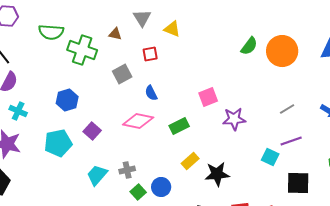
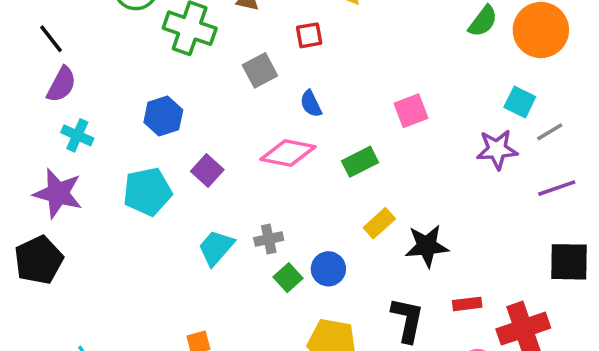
purple star: (234, 119) -> (497, 149), moved
cyan square: (270, 157) -> (520, 102), moved

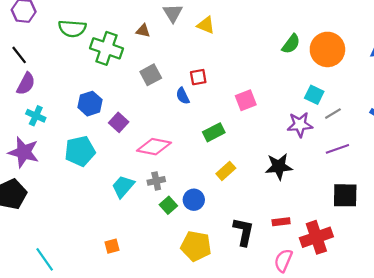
red square: (309, 35) -> (198, 77), moved
pink diamond: (288, 153) -> (154, 147), moved
purple square: (207, 170) -> (119, 122), moved
black star: (427, 246) -> (279, 167), moved

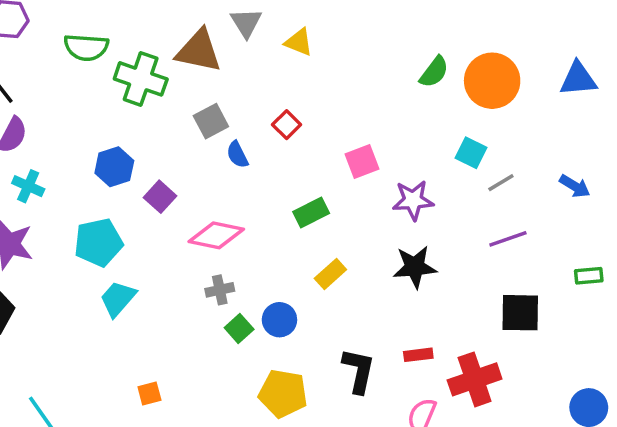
brown triangle: (143, 31) -> (199, 51), size x2.0
red square: (198, 77) -> (287, 125), turned -35
blue semicircle: (183, 96) -> (237, 155), moved
purple star: (300, 125) -> (413, 200), moved
cyan trapezoid: (123, 186) -> (118, 299), moved

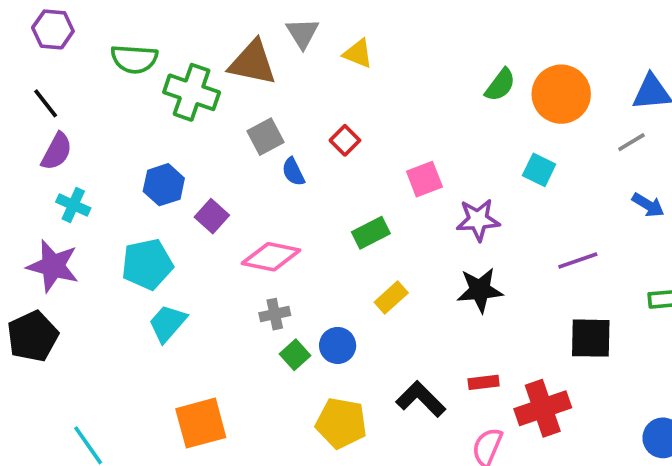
gray line: (501, 183) -> (631, 142), moved
black L-shape: (359, 371) -> (421, 399), turned -57
orange square: (149, 394) -> (201, 423), size x2.0

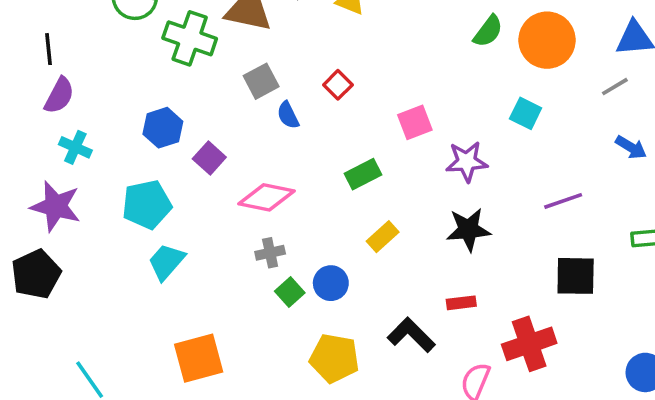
black line: (46, 103) -> (49, 49), turned 32
red rectangle: (484, 382) -> (461, 303), moved

